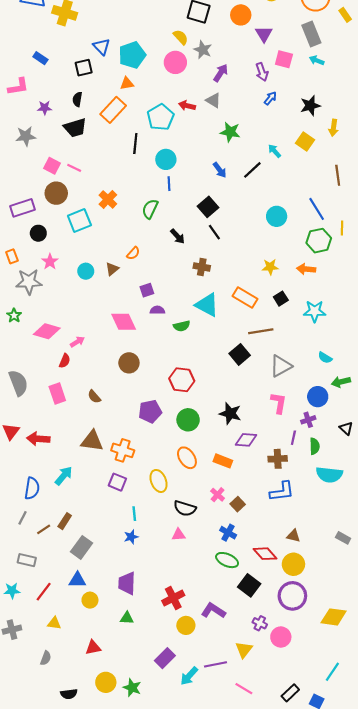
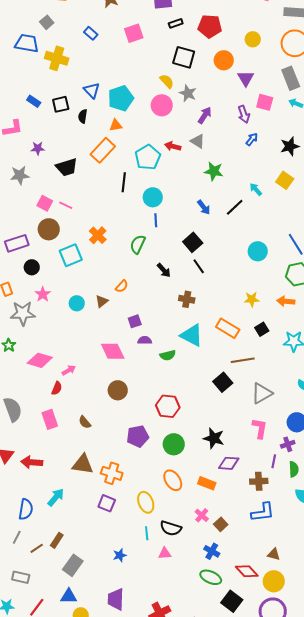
black square: (84, 68) -> (61, 104), moved
black semicircle: (77, 99) -> (83, 116), moved
cyan line: (134, 514) -> (147, 533), moved

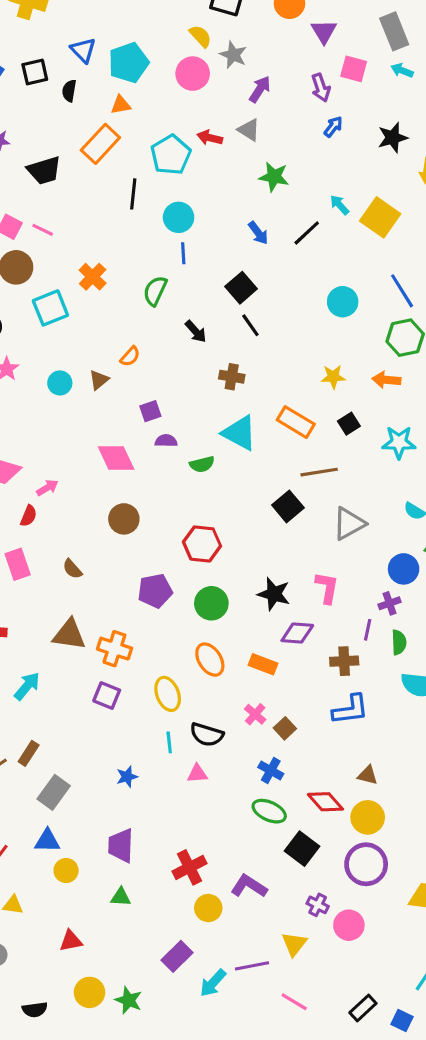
yellow square: (285, 180) -> (380, 217), moved, size x1.4
pink L-shape: (260, 428) -> (327, 588), moved

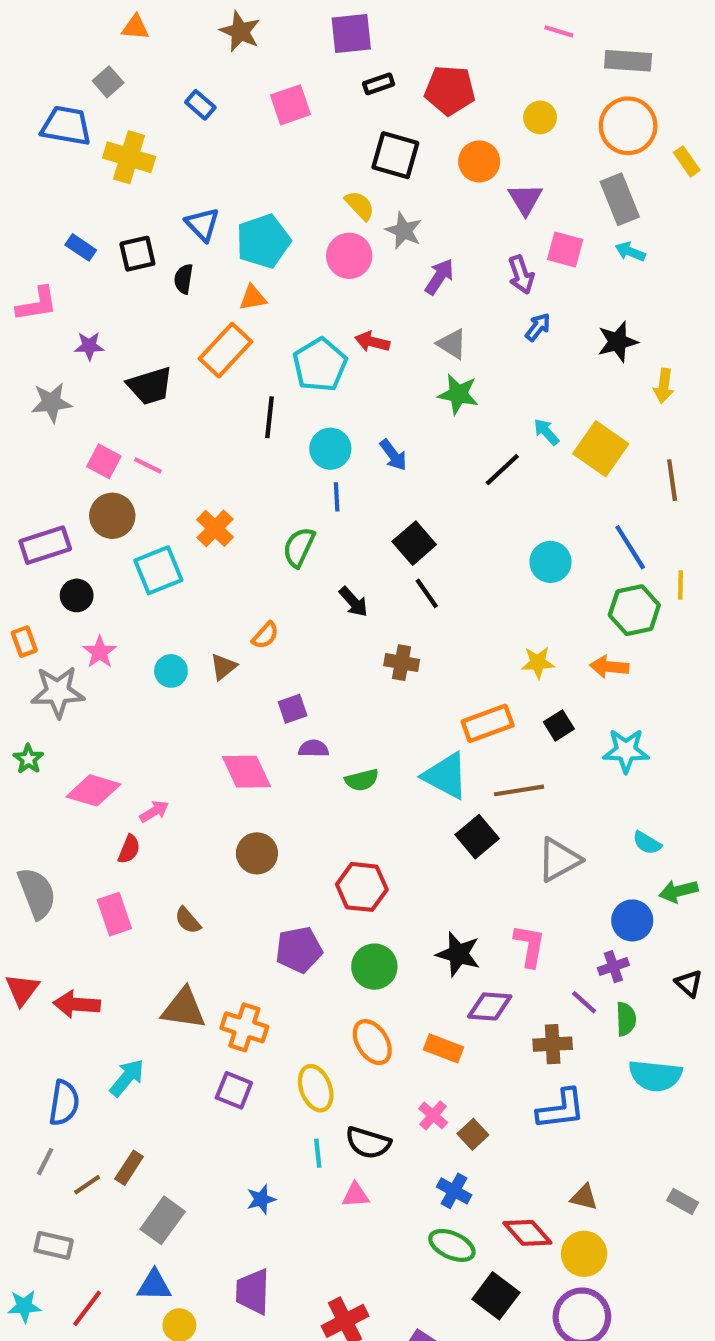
gray triangle: (249, 130) -> (452, 344), moved
blue arrow: (258, 233) -> (393, 455), moved
orange rectangle: (296, 422) -> (488, 723), turned -51
cyan triangle: (240, 433) -> (446, 776), moved
purple line: (368, 630) -> (584, 1002), turned -60

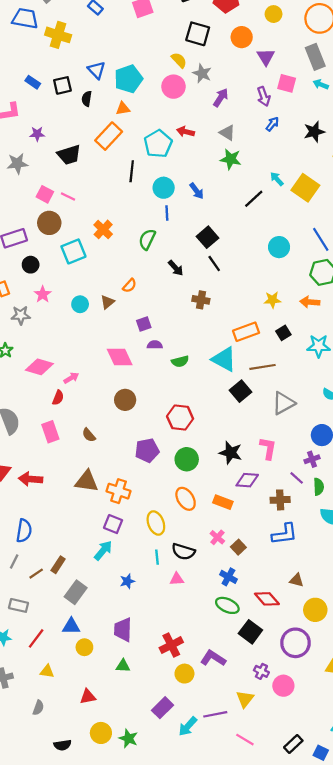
gray star: (58, 692) -> (21, 315), size x0.7
cyan arrow: (127, 1078) -> (103, 550), moved
yellow circle: (584, 1254) -> (315, 610), moved

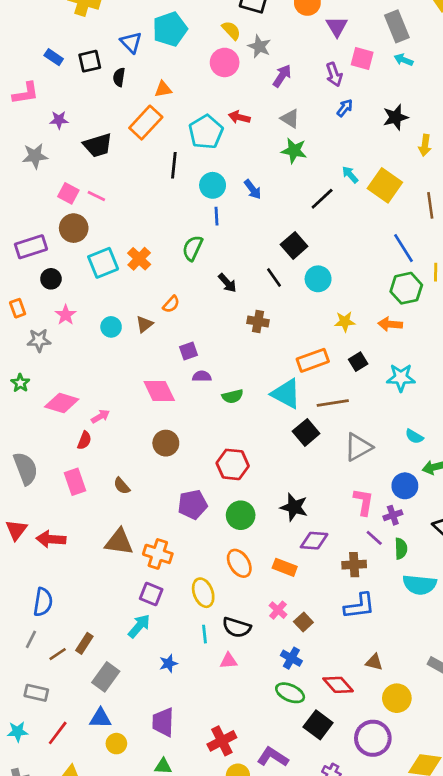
cyan pentagon: (128, 79) -> (170, 29), moved
orange cross: (103, 229) -> (139, 259), moved
black square: (208, 237) -> (294, 245), moved
cyan circle: (279, 247) -> (318, 279), moved
pink L-shape: (268, 448) -> (363, 502), moved

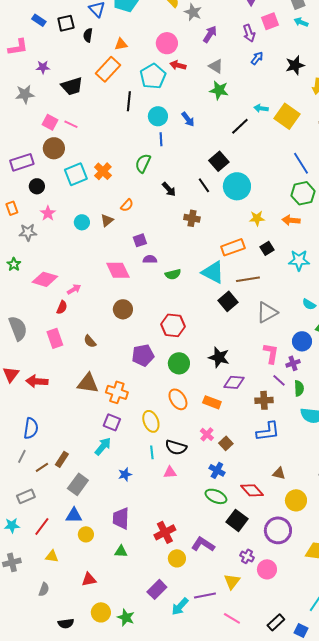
pink square: (362, 58) -> (270, 21), turned -36
pink circle: (225, 62) -> (167, 43), moved
cyan arrow: (350, 175) -> (261, 108), turned -40
cyan circle: (318, 279) -> (237, 186), size x1.4
gray rectangle: (36, 693) -> (26, 496), turned -36

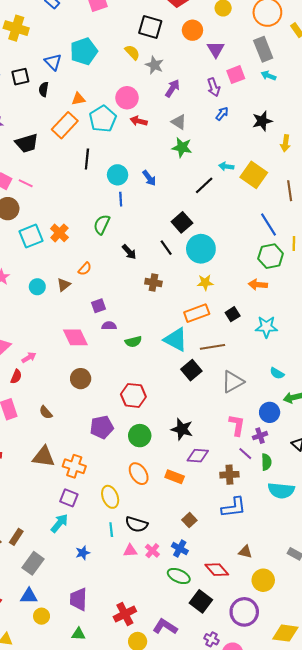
cyan pentagon: (153, 76) -> (103, 119), moved
yellow star: (257, 218) -> (205, 283), moved
pink cross: (207, 434) -> (152, 551), moved

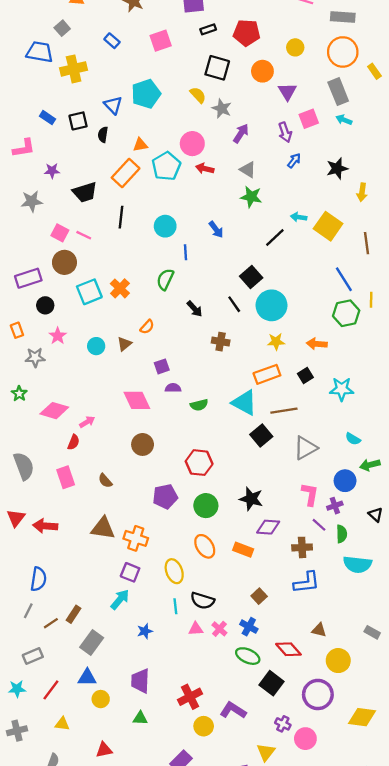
yellow cross: (16, 28) -> (74, 69), turned -30
black line: (87, 159) -> (121, 217), moved
cyan circle: (118, 175) -> (165, 226), moved
orange arrow: (258, 285) -> (317, 344), moved

